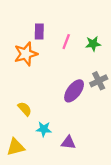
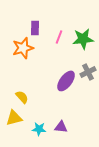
green star: (93, 44) -> (83, 39), size x1.5
cyan star: (44, 129) -> (39, 129), moved
yellow triangle: (16, 147) -> (14, 118), moved

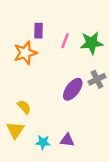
yellow triangle: (14, 118) -> (15, 130), turned -42

